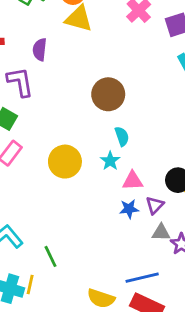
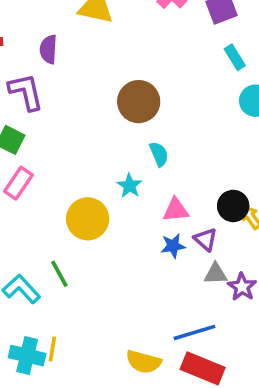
cyan star: (110, 161) -> (130, 186), moved
yellow circle: (65, 162) -> (88, 219), moved
purple triangle: (155, 205) -> (205, 239), turned -30
green line: (51, 256) -> (59, 274), moved

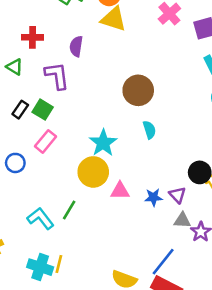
cyan star: (130, 186) -> (103, 143), moved, size x1.5
pink triangle: (176, 210) -> (120, 191), moved
green line: (59, 274) -> (69, 210), turned 54
blue line: (194, 332) -> (163, 262), turned -40

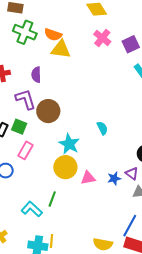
brown circle: (138, 90) -> (48, 111), moved

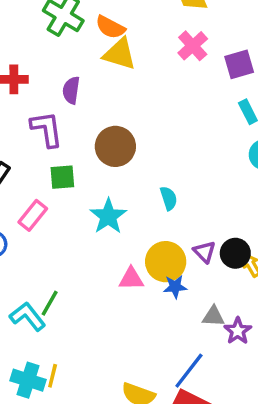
brown circle: (48, 111) -> (115, 146), moved
green square: (19, 127) -> (62, 177), moved, turned -35
yellow circle: (65, 167) -> (166, 262), moved
purple triangle: (132, 173) -> (204, 252), moved
green line: (52, 199) -> (50, 303), moved

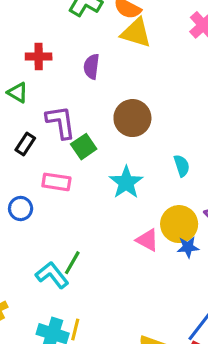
purple L-shape: (47, 129) -> (61, 122), moved
green square: (62, 177) -> (84, 147), turned -30
pink rectangle: (33, 215) -> (56, 182), turned 60
pink triangle: (131, 279) -> (147, 240), turned 30

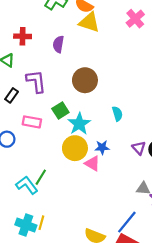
green square: (84, 147) -> (60, 111), moved
yellow circle: (179, 224) -> (75, 148), moved
blue star: (188, 247) -> (102, 147), moved

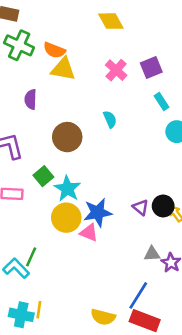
pink cross: (135, 19) -> (116, 70), moved
cyan semicircle: (117, 114) -> (110, 119), moved
blue star: (102, 147) -> (98, 213), size x1.6

